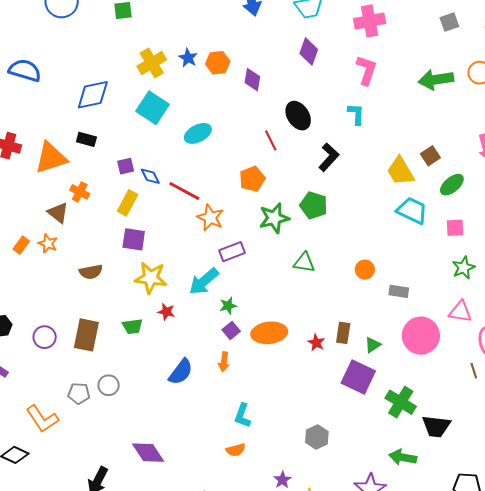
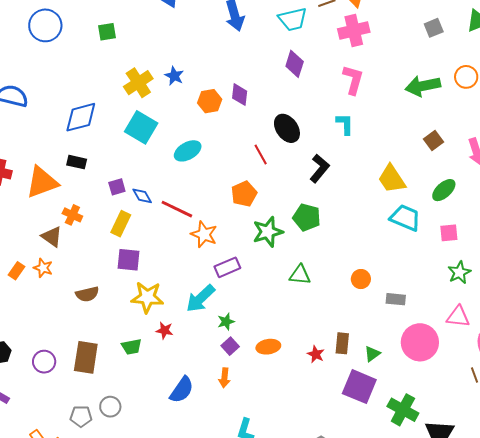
orange hexagon: (218, 63) -> (210, 101), moved
brown square: (430, 156) -> (434, 141), moved
orange ellipse: (269, 333) -> (268, 347), size x0.7

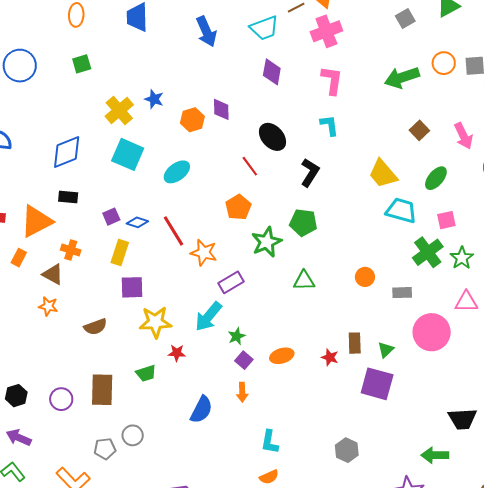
blue diamond: (142, 196) -> (137, 222), turned -35
red line: (177, 209) -> (173, 231), turned 40
orange rectangle: (16, 271) -> (19, 258), moved
green cross: (403, 410) -> (428, 252), moved, turned 32

